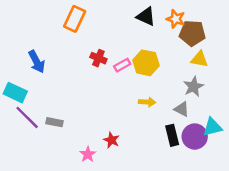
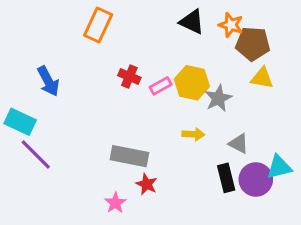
gray star: (194, 87) -> (218, 98), moved
gray rectangle: (54, 122) -> (129, 156), moved, size x1.6

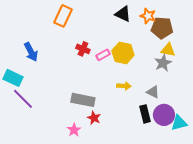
gray star: (218, 98) -> (163, 63), moved
cyan triangle: (279, 167) -> (179, 123), moved

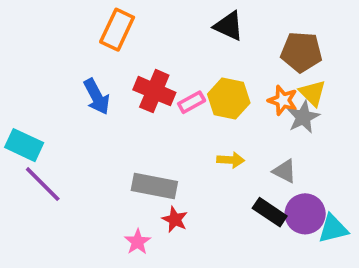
orange star: (148, 16) -> (283, 100), moved
red cross: (83, 49) -> (154, 91), size x1.5
yellow triangle: (168, 50) -> (313, 93), turned 35
blue arrow: (31, 52) -> (97, 97), moved
black rectangle: (145, 114) -> (270, 212), turned -42

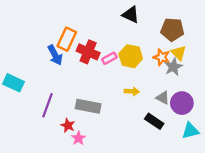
orange rectangle: (117, 30) -> (67, 39), moved
purple line: (43, 184) -> (48, 105), moved, turned 65
purple circle: (305, 214) -> (182, 103), moved
red star: (175, 219) -> (68, 125), moved

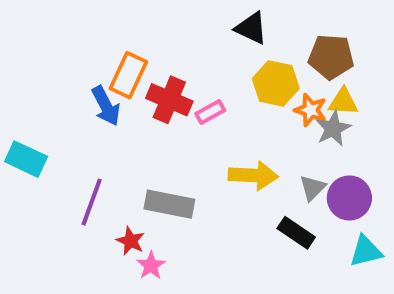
yellow triangle: (179, 53) -> (343, 102), turned -42
yellow hexagon: (131, 56) -> (276, 83), moved
yellow arrow: (132, 91) -> (253, 175), size x1.6
gray triangle: (163, 98) -> (313, 188), turned 48

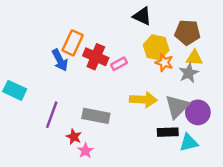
orange star: (311, 110) -> (164, 63), moved
gray triangle: (313, 188) -> (177, 107), size x1.6
black rectangle: (296, 233) -> (168, 132), turned -36
cyan triangle: (366, 251) -> (189, 143), moved

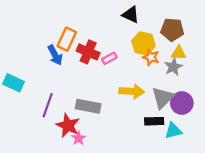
red star: (74, 137) -> (68, 125), size x1.6

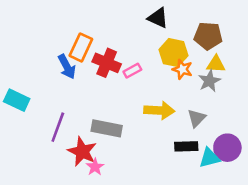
gray triangle: (163, 98) -> (197, 118), size x0.7
purple circle: (182, 103) -> (227, 148), moved

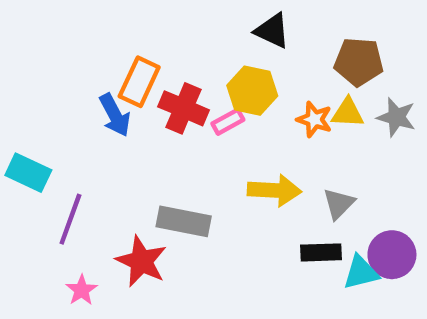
yellow hexagon: (173, 53) -> (252, 91), moved
yellow triangle: (216, 64) -> (348, 113), moved
gray star: (209, 81) -> (396, 117), moved, turned -30
purple line: (58, 127) -> (70, 219), moved
pink star: (95, 167) -> (82, 290), moved

